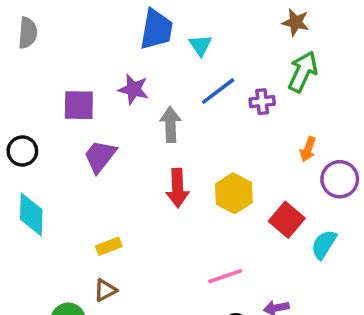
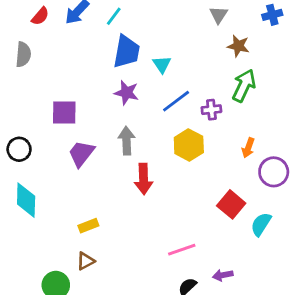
purple star: (133, 89) -> (127, 93), moved
gray arrow: (170, 125) -> (127, 141), moved
yellow hexagon: (234, 193) -> (189, 145), moved

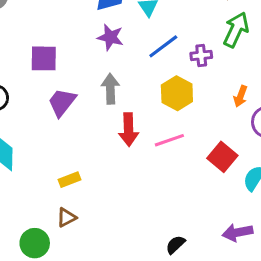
pink line: (182, 250) -> (169, 140), moved
purple arrow: (223, 275) -> (238, 233), moved, size x1.4

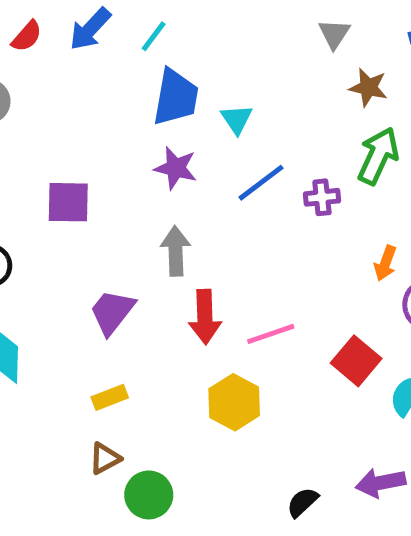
yellow hexagon: (177, 93) -> (234, 402), moved
purple trapezoid: (62, 102) -> (112, 312), moved
green circle: (35, 243) -> (149, 495), moved
black semicircle: (175, 245) -> (302, 502), moved

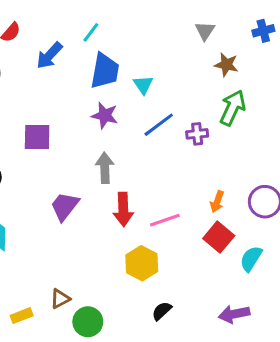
blue arrow: (90, 29) -> (49, 55), moved
orange arrow: (385, 263) -> (217, 202), moved
yellow rectangle: (110, 397) -> (22, 316), moved
black semicircle: (302, 502) -> (162, 311), moved

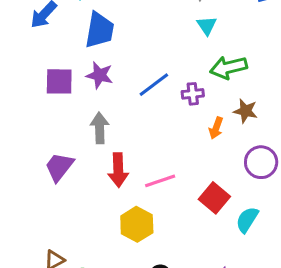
brown star: (226, 65) -> (246, 111), moved
cyan triangle: (143, 85) -> (207, 26), moved
green arrow: (233, 108) -> (228, 67), turned -129
purple square: (37, 137) -> (59, 81), moved
orange arrow: (217, 202) -> (216, 128), moved

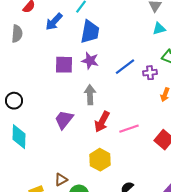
cyan triangle: (207, 26) -> (159, 29), turned 48
red arrow: (118, 170) -> (102, 122), turned 30
yellow hexagon: (137, 224) -> (100, 160), moved

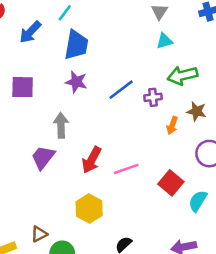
purple square: (64, 65) -> (23, 87), moved
gray arrow: (90, 95) -> (61, 125), moved

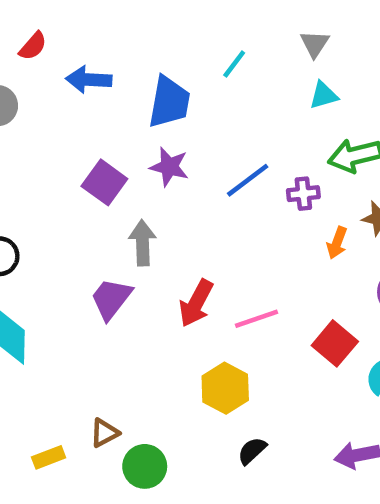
cyan line: (65, 13) -> (234, 64), moved
blue arrow: (30, 32) -> (89, 80), turned 50
purple square: (23, 87) -> (104, 182), moved, turned 35
yellow hexagon: (89, 209) -> (225, 388), moved

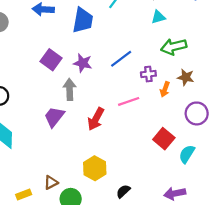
purple star: (169, 167) -> (83, 63), moved
purple cross: (303, 194) -> (148, 74), moved
pink line: (256, 319) -> (129, 101), moved
yellow hexagon: (225, 388) -> (95, 168), moved

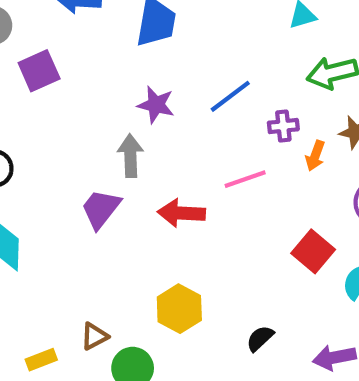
purple square: (51, 60) -> (39, 71), moved, turned 30
red arrow: (96, 119) -> (181, 213), turned 65
black semicircle: (123, 191) -> (260, 338), moved

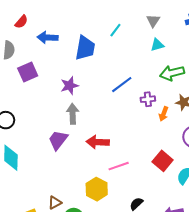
purple star: (156, 105) -> (69, 86), moved, turned -30
pink line: (245, 179) -> (119, 166), moved

